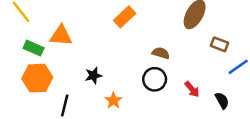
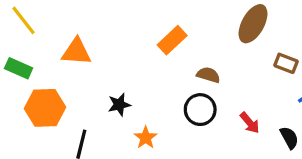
orange rectangle: (125, 17) -> (172, 40), moved
green rectangle: (34, 48) -> (19, 68), moved

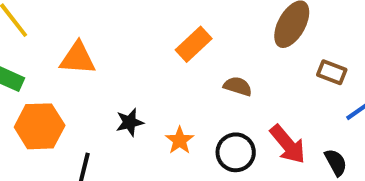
black circle: (200, 110) -> (236, 152), moved
red arrow: (250, 123) -> (288, 144), size x1.5
orange star: (146, 138) -> (180, 140), moved

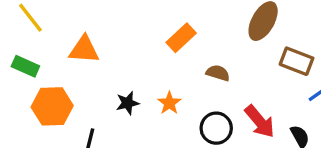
brown rectangle: (332, 72) -> (297, 61), size x1.4
orange star: (180, 140) -> (169, 103), moved

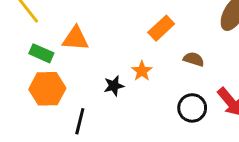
green rectangle: (25, 66) -> (41, 53), moved
orange star: (169, 103) -> (142, 71), moved

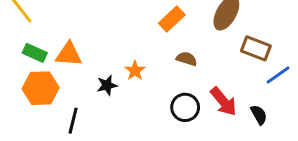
orange rectangle: (161, 28) -> (172, 19), moved
orange triangle: (75, 38) -> (69, 54), moved

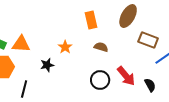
orange rectangle: (172, 19) -> (91, 20), turned -60
orange star: (135, 71) -> (65, 47), moved

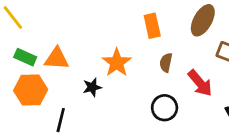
orange star: (65, 47) -> (117, 63), size x1.5
brown semicircle: (101, 47) -> (166, 63), turned -96
red arrow: (126, 76) -> (200, 83), moved

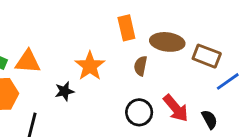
brown ellipse: (203, 20) -> (167, 42), moved, turned 68
red arrow: (200, 83) -> (176, 108), moved

